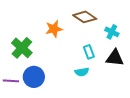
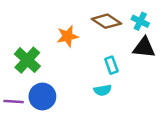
cyan cross: (112, 32) -> (140, 21), moved
black triangle: (115, 58) -> (144, 48), moved

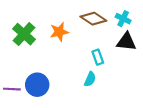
green cross: (27, 60) -> (24, 34), moved
cyan semicircle: (103, 90) -> (90, 79), turned -56

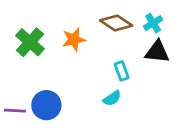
cyan cross: (123, 19) -> (153, 23), turned 32
cyan semicircle: (90, 79) -> (112, 98), turned 32

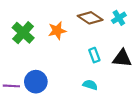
black triangle: (157, 52) -> (122, 58), moved
cyan semicircle: (112, 98) -> (90, 85), moved, turned -128

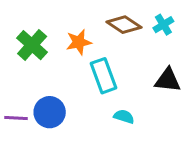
cyan rectangle: (94, 55) -> (104, 76), moved, size x1.6

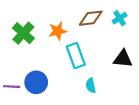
brown diamond: (124, 25) -> (91, 18), turned -40
cyan semicircle: (124, 117) -> (91, 86), turned -120

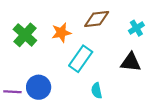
cyan cross: (120, 18) -> (136, 28), moved
cyan rectangle: (76, 56) -> (81, 59), turned 55

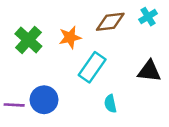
cyan cross: (136, 28) -> (148, 17), moved

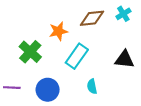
green cross: (28, 40) -> (30, 52), moved
blue circle: (44, 100) -> (48, 90), moved

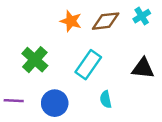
orange star: (58, 31) -> (71, 21), moved, turned 30

